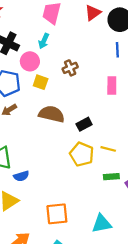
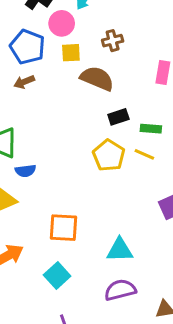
yellow square: (41, 82) -> (71, 53), turned -32
brown semicircle: (52, 114) -> (97, 78), moved
green rectangle: (111, 177) -> (151, 129), moved

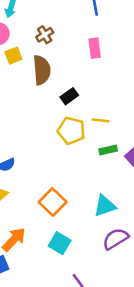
brown semicircle: (97, 78) -> (42, 70), turned 80
green rectangle: (151, 129) -> (108, 150), moved
orange square: (64, 228) -> (53, 202), turned -32

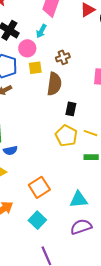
black rectangle: (69, 96) -> (71, 109), turned -56

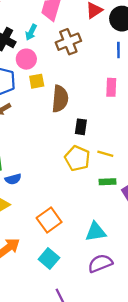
cyan arrow: (41, 31) -> (31, 32), moved
brown cross: (63, 57) -> (68, 42), moved, size x1.5

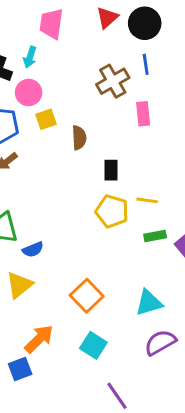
brown cross: (68, 42) -> (113, 81), moved
brown semicircle: (60, 99) -> (79, 138), size x0.7

